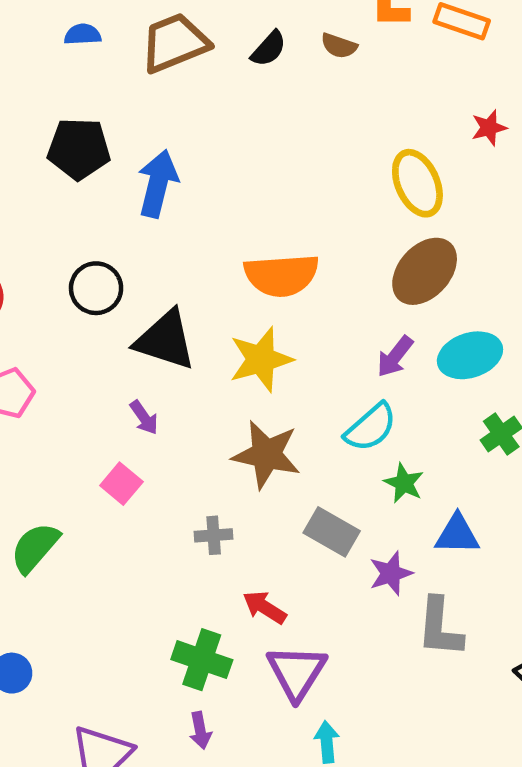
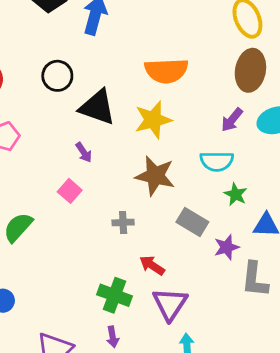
brown ellipse: (425, 271) -> (250, 70), turned -33
cyan semicircle: (371, 427) -> (217, 161), turned 40

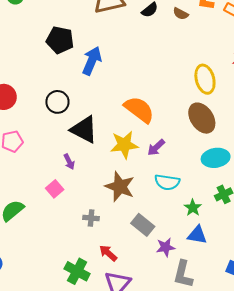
brown ellipse: (250, 70) -> (202, 118), turned -52
orange semicircle: (166, 71) -> (139, 110), turned -148
purple arrow: (232, 120) -> (156, 148), moved
green star: (236, 194) -> (193, 208), moved

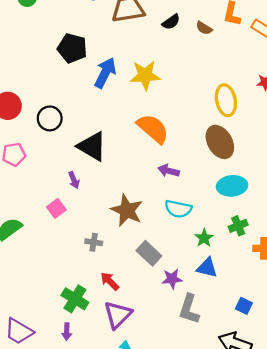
black circle: (57, 102) -> (50, 118), moved
yellow star: (124, 145) -> (145, 75), moved
purple arrow: (156, 148) -> (169, 171), turned 54

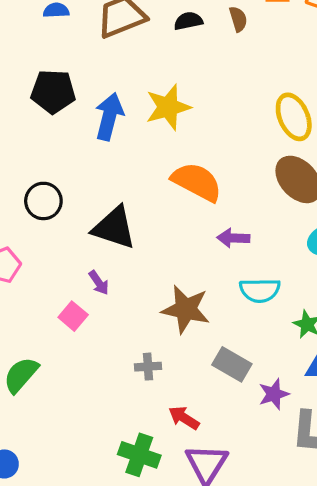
black semicircle: (171, 22) -> (188, 21), turned -144
brown semicircle: (204, 28) -> (238, 19), turned -126
pink square: (56, 208) -> (73, 316), moved

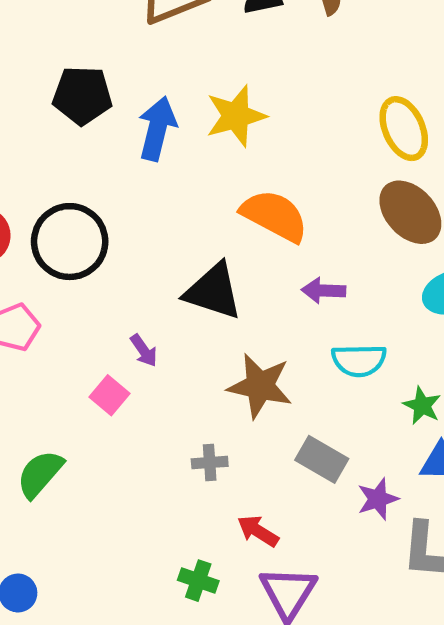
black circle: (43, 201) -> (70, 242), size x1.5
black triangle: (114, 228) -> (213, 291), moved
green cross: (139, 455) -> (198, 581), size x0.7

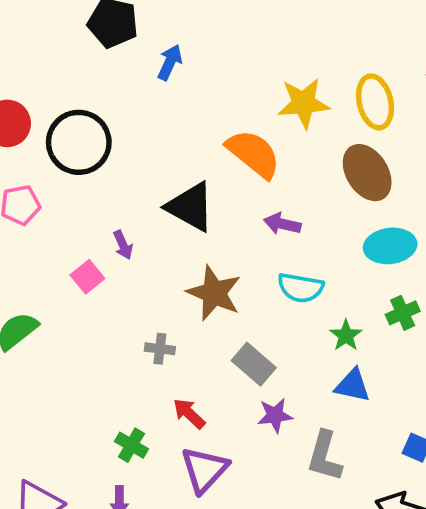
yellow star: (236, 116) -> (304, 103), moved
blue arrow: (157, 129) -> (170, 62), size x0.7
purple star: (378, 499) -> (275, 415), moved

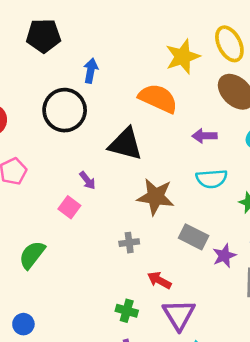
blue arrow: (170, 62) -> (91, 71), moved
black circle: (79, 142) -> (65, 110), moved
purple arrow: (282, 224) -> (204, 136), moved
purple star: (275, 415) -> (224, 256), moved

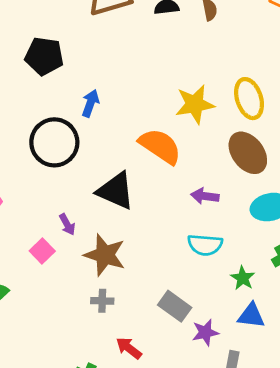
brown star: (156, 197) -> (105, 255), moved

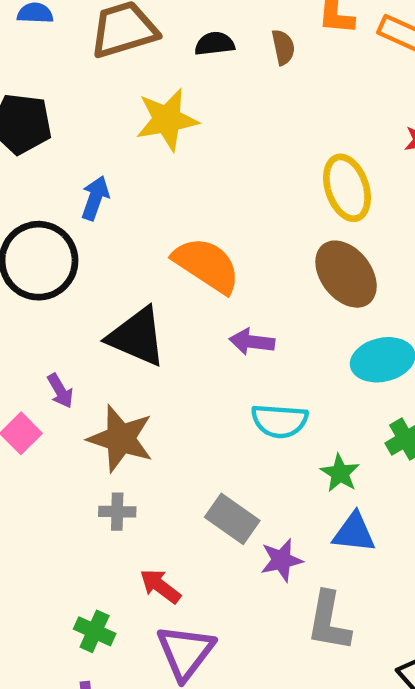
yellow star: (195, 104) -> (167, 120), moved
purple arrow: (205, 196) -> (252, 342), moved

